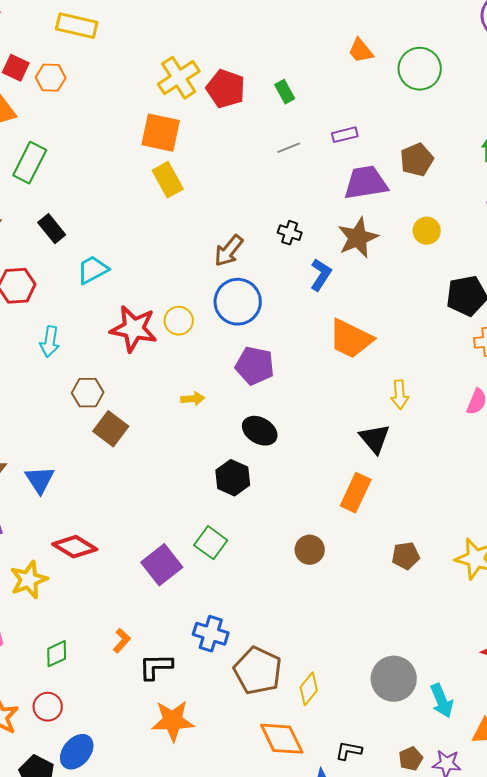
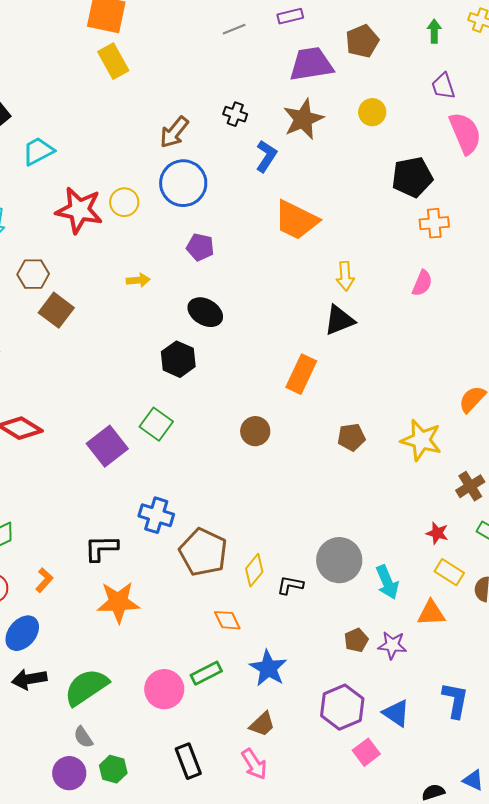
purple pentagon: (255, 366) -> (200, 247), size x0.7
black triangle: (375, 439) -> (339, 320), moved, turned 48
orange L-shape: (122, 641) -> (44, 580), moved
orange diamond: (282, 739) -> (227, 620), size x0.6
black L-shape: (349, 751) -> (290, 585), moved

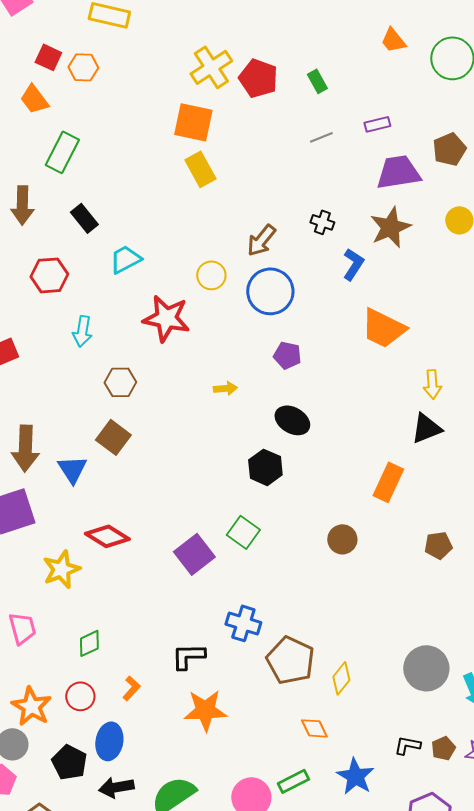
yellow circle: (124, 202) -> (211, 275), moved
brown square: (56, 310) -> (113, 437), moved
black L-shape: (290, 585) -> (407, 745), moved
blue ellipse: (22, 633) -> (109, 741), turned -30

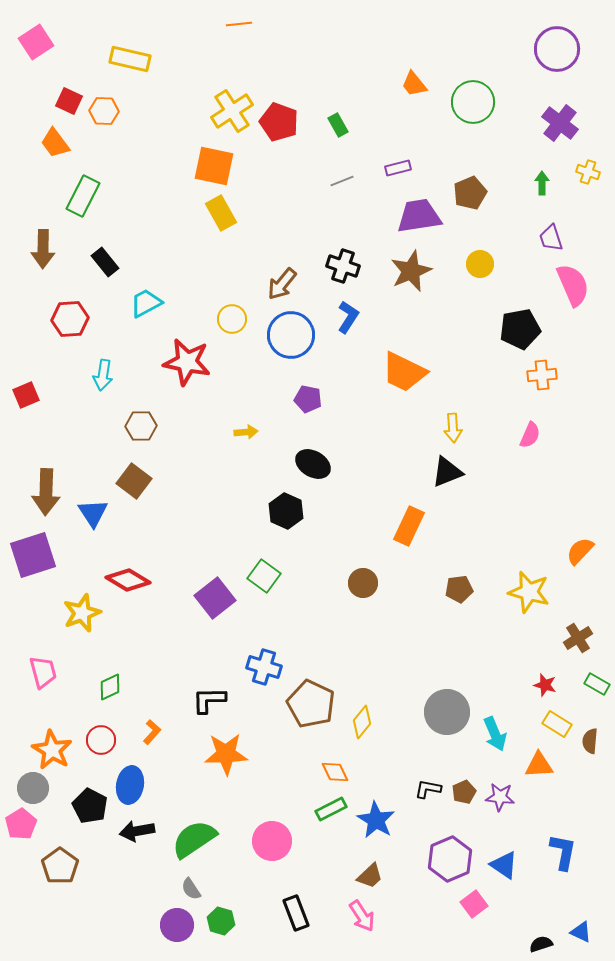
black cross: (322, 222) -> (343, 266), size x1.4
blue L-shape: (353, 264) -> (348, 317), moved
green rectangle: (293, 781) -> (331, 809), moved

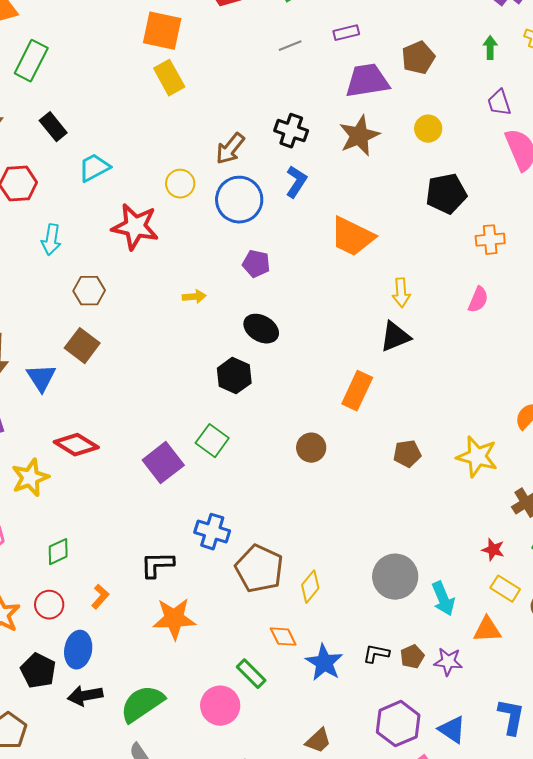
black pentagon: (520, 329) -> (446, 194), moved
green rectangle: (331, 809) -> (251, 674), moved, turned 72
blue star: (376, 820) -> (324, 663), moved

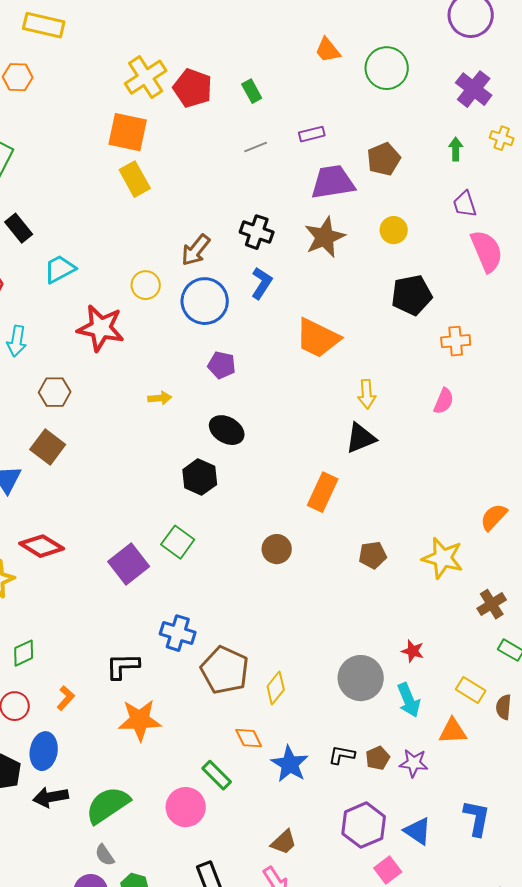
red star: (493, 550) -> (413, 651), moved

